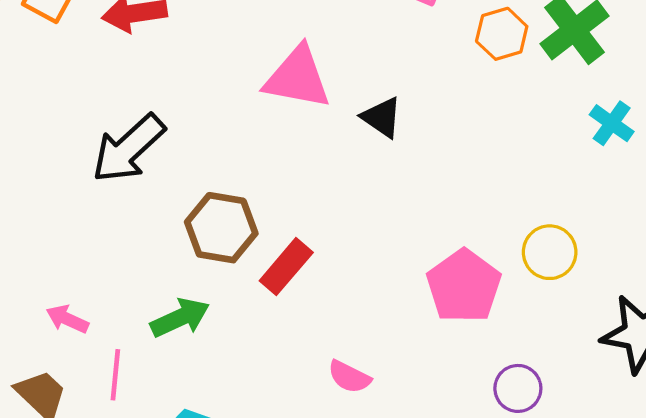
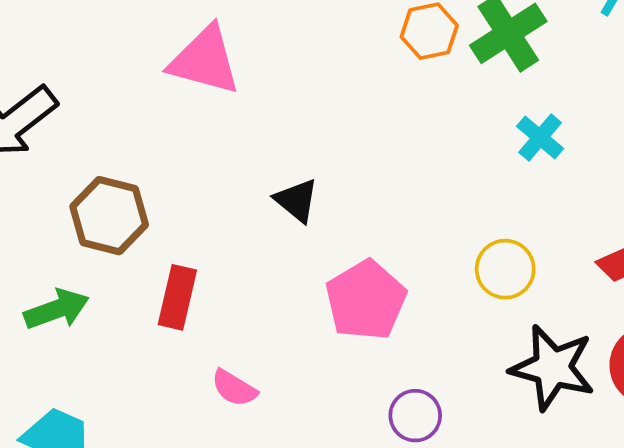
black triangle: (382, 117) -> (297, 200), moved
yellow circle: (550, 252) -> (505, 269), moved
red rectangle: (286, 267) -> (177, 297), moved, turned -32

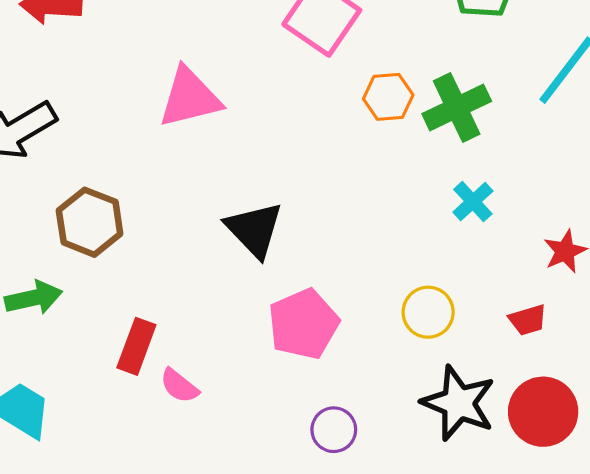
pink triangle: (205, 60) -> (190, 98), turned -36
black triangle: (297, 200) -> (254, 230), size x1.5
red rectangle: (177, 297) -> (136, 346), moved

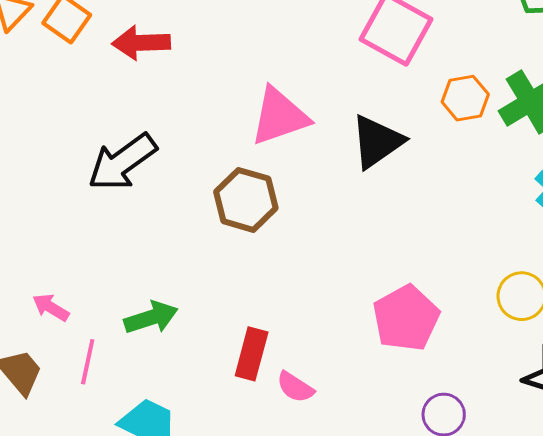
brown hexagon: (90, 222) -> (246, 200), moved
black triangle: (254, 230) -> (377, 142), moved, turned 44

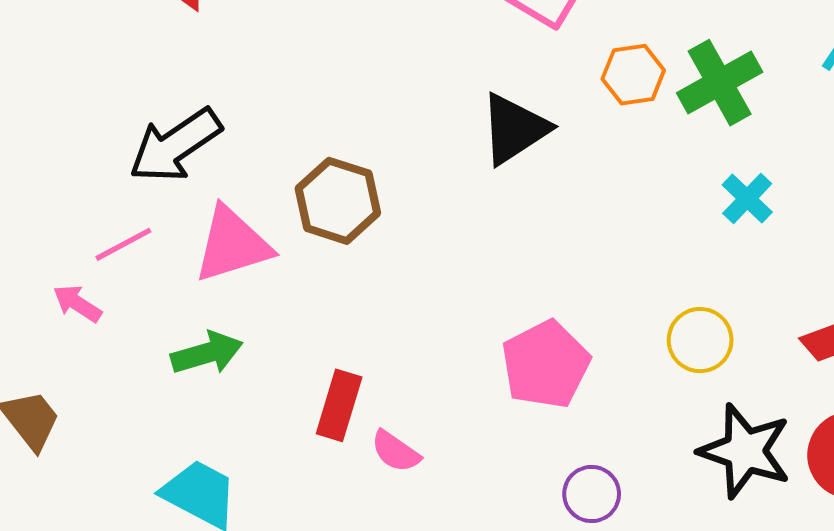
pink triangle: (279, 116) -> (232, 244), moved
pink arrow: (51, 307) -> (77, 303), moved
pink line: (88, 362) -> (123, 244), moved, turned 48

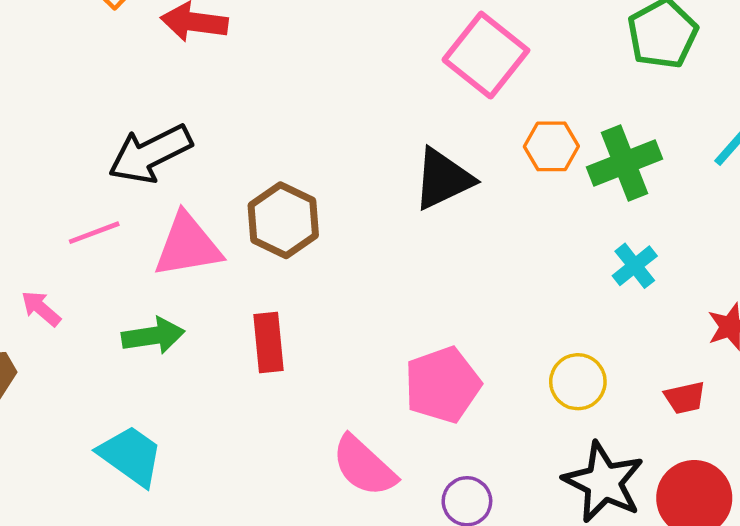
pink arrow: (77, 303) -> (41, 308), moved
red rectangle: (339, 405) -> (269, 342), moved, turned -30
pink semicircle: (396, 451) -> (364, 466), moved, size x1.6

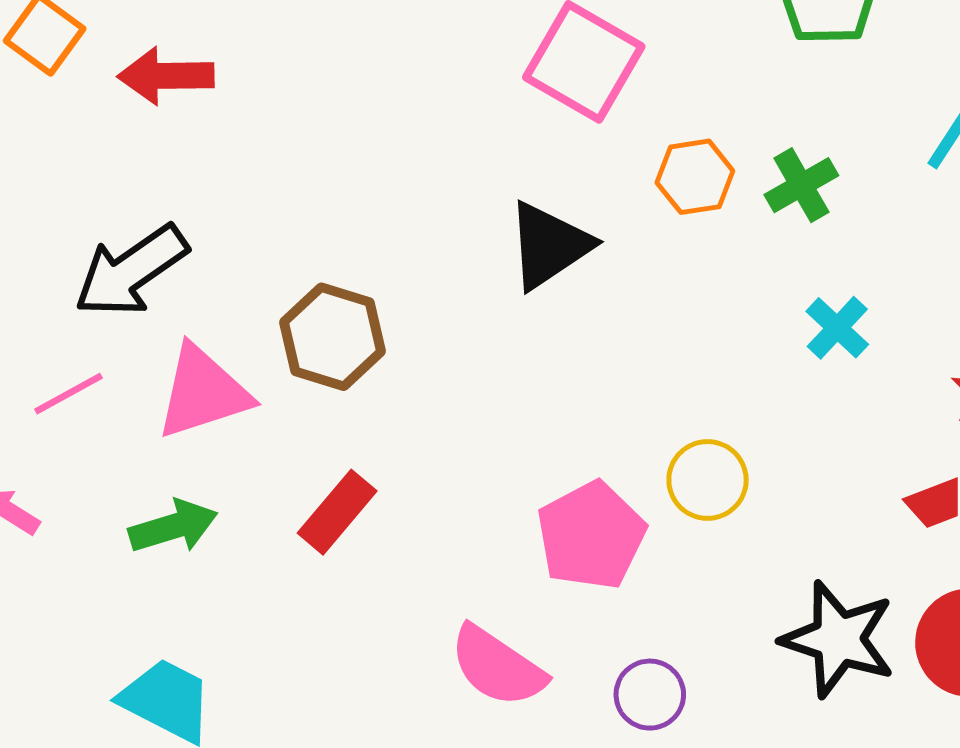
green cross: (625, 163) -> (801, 185), size x0.7
red rectangle: (269, 342) -> (337, 512), turned 54
yellow circle: (578, 382) -> (708, 480), moved

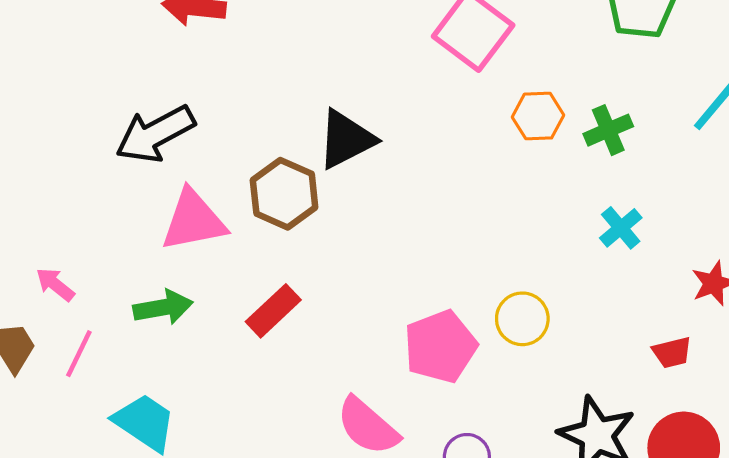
black triangle: (549, 245) -> (346, 139), moved
pink line: (69, 394) -> (79, 354), moved, turned -42

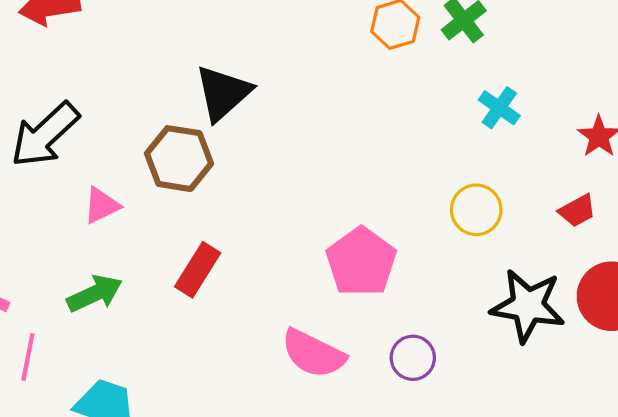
pink triangle: (193, 220) -> (102, 205), size x0.6
yellow circle: (522, 319) -> (476, 210), moved

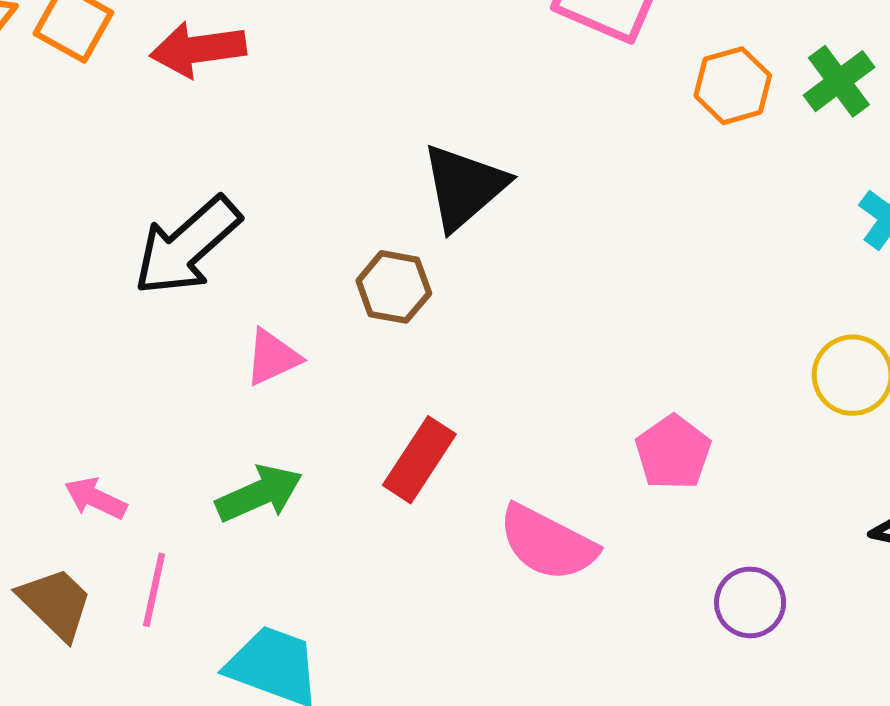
brown hexagon: (179, 159) -> (394, 287), size x0.7
pink pentagon: (361, 262) -> (673, 452), size x0.7
pink semicircle: (313, 354) -> (548, 543), moved

